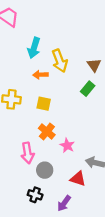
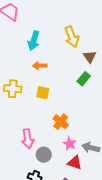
yellow arrow: (60, 61) -> (72, 37), moved
orange cross: (47, 132) -> (61, 122), moved
pink star: (67, 145) -> (70, 144), moved

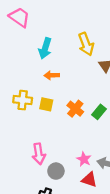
green rectangle: (84, 79) -> (99, 112), moved
yellow square: (43, 93) -> (46, 104), moved
orange cross: (61, 122) -> (75, 109), moved

